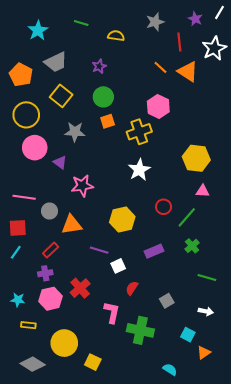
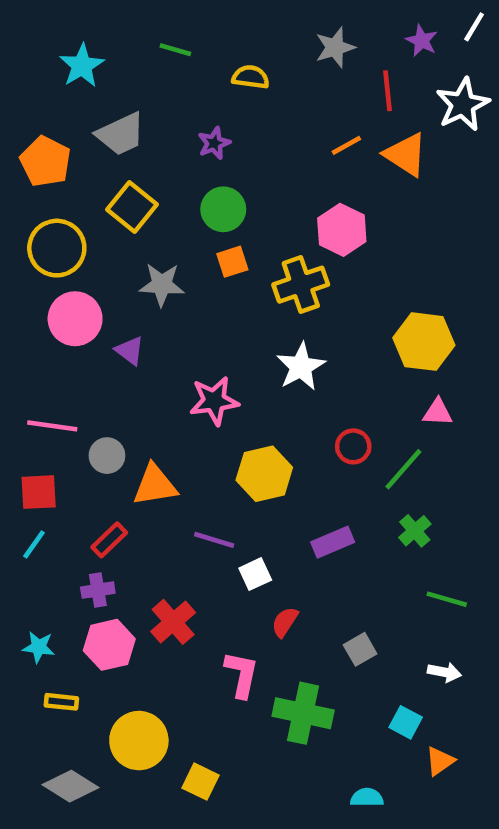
orange line: (160, 67) -> (346, 145), turned -72
pink star: (82, 186) -> (214, 401), moved
cyan semicircle: (170, 369) -> (367, 798), turned -32

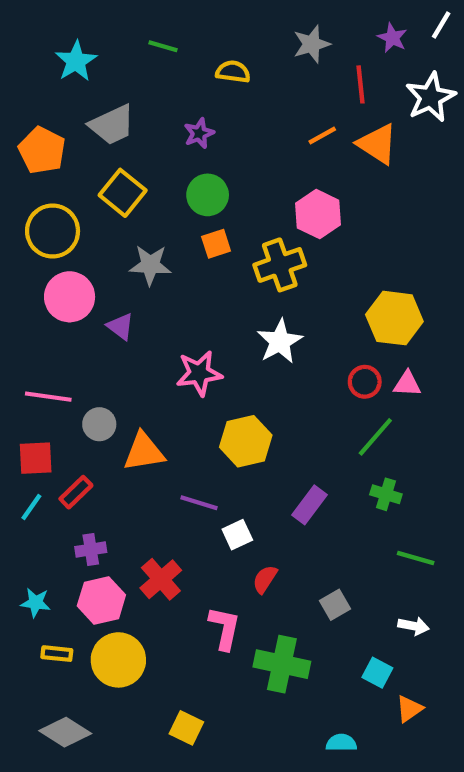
red circle: (353, 446) -> (365, 382), moved
green cross: (415, 531) -> (386, 494), turned -32
red rectangle: (109, 540) -> (76, 492), moved
purple rectangle: (333, 542) -> (309, 505), turned -30
yellow circle: (139, 741) -> (118, 660), moved

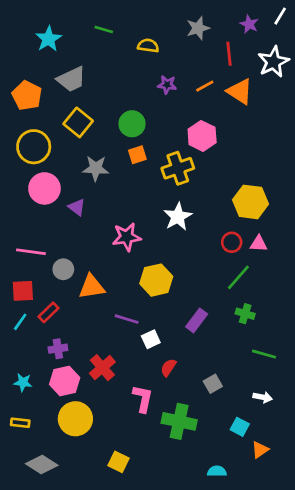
purple star: (199, 133) -> (167, 85), moved, turned 30
yellow rectangle: (57, 654) -> (20, 423), moved

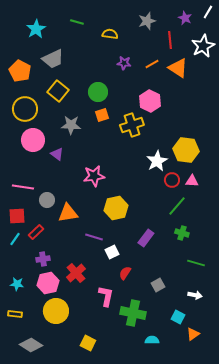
white star: (178, 217) -> (157, 161), moved
cyan semicircle: (217, 471) -> (152, 340), moved

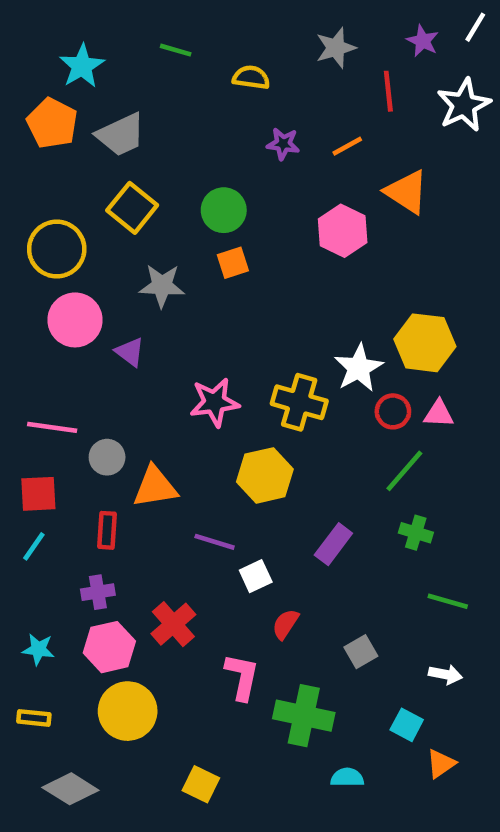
orange triangle: (178, 68) -> (407, 192), moved
orange pentagon: (20, 71) -> (52, 123), moved
yellow cross: (132, 125) -> (299, 402), moved, turned 35
red rectangle: (36, 232) -> (107, 530), moved, turned -42

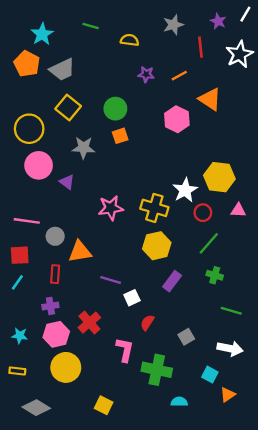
pink triangle: (439, 414) -> (238, 210), moved
yellow hexagon: (265, 475) -> (157, 246), moved
white arrow: (446, 674) -> (230, 349), size x1.5

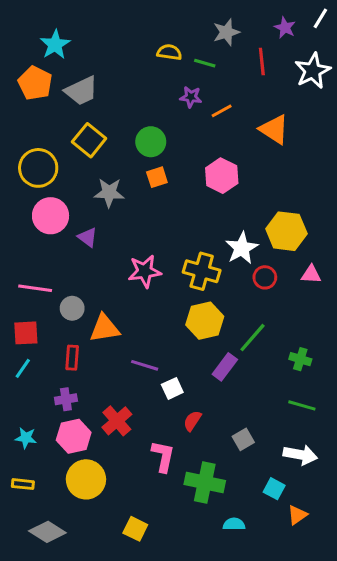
green line: (91, 26) -> (205, 63), moved
orange line: (179, 76) -> (222, 111), moved
pink hexagon: (177, 119) -> (222, 176), moved
green line: (209, 243) -> (253, 338), moved
green cross: (215, 275) -> (300, 359), moved

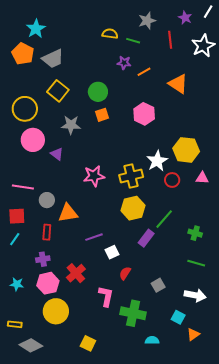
yellow cross: (202, 271) -> (131, 176), turned -30
purple line: (145, 365) -> (94, 237), turned -36
yellow rectangle: (23, 484) -> (15, 324), moved

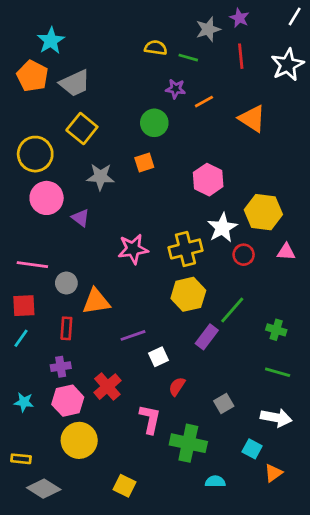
purple star: (185, 18) -> (239, 18), moved
green circle: (98, 92) -> (154, 123), moved
pink hexagon: (144, 114) -> (208, 180), moved

